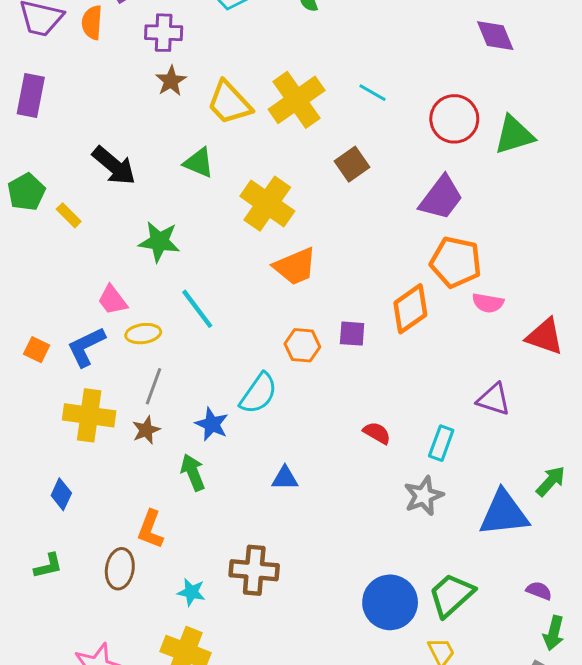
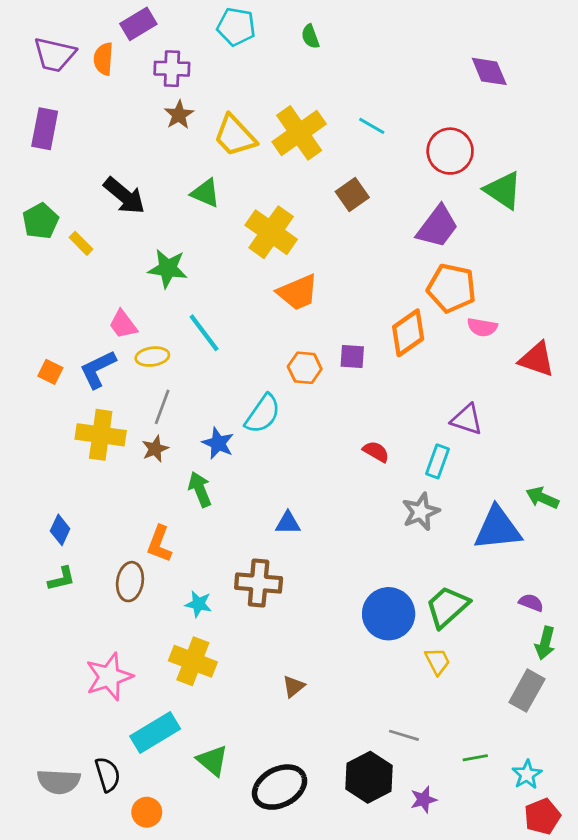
green triangle: (514, 135) -> (503, 190), moved, turned 51
purple triangle: (494, 399) -> (467, 419), moved
blue triangle: (285, 478) -> (288, 523), moved
green arrow: (551, 481) -> (542, 498), turned -108
blue diamond: (61, 494) -> (60, 530), moved

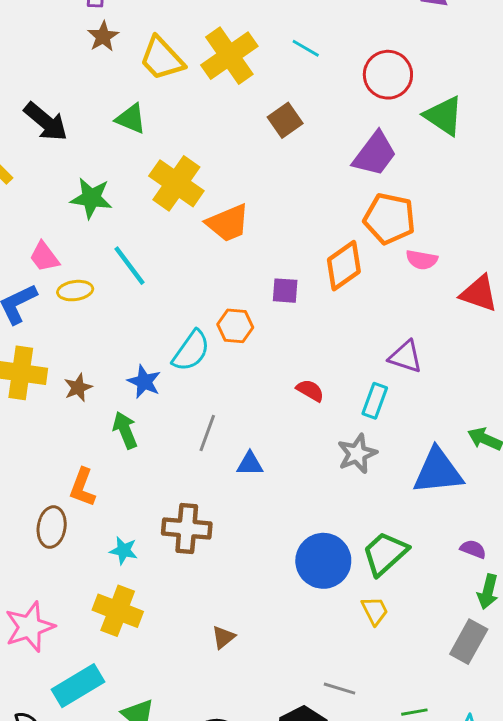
yellow cross: (271, 232) -> (176, 183), moved
orange hexagon: (305, 368) -> (235, 326), moved
gray line: (162, 407) -> (207, 433), moved
blue triangle: (288, 523) -> (250, 464), moved

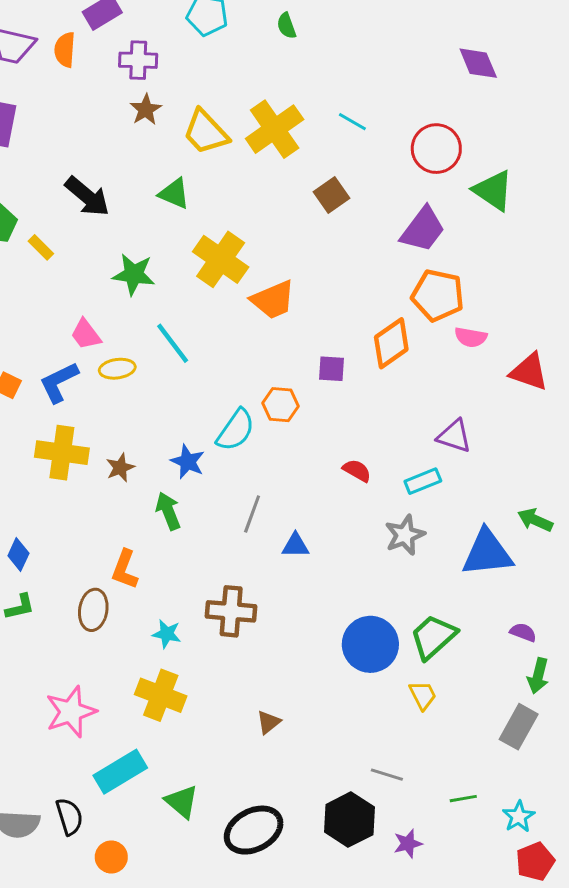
cyan rectangle: (375, 401) -> (423, 481), turned 48

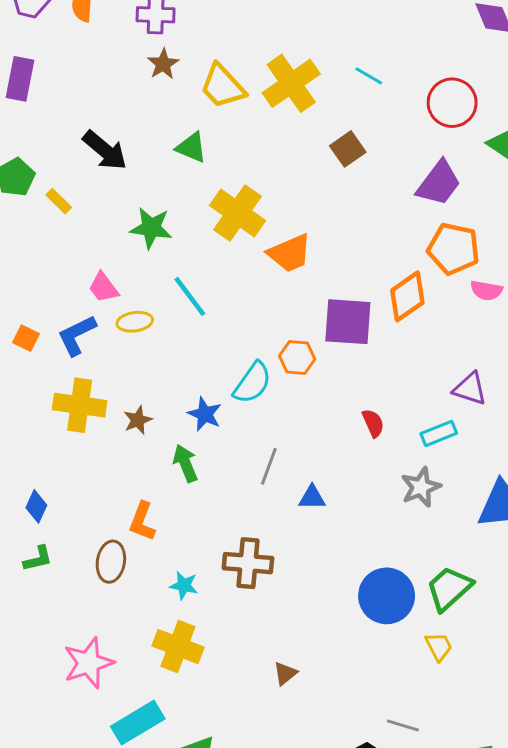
purple square: (331, 369) -> (348, 322), size x1.8
red semicircle: (357, 471) -> (373, 423), turned 36

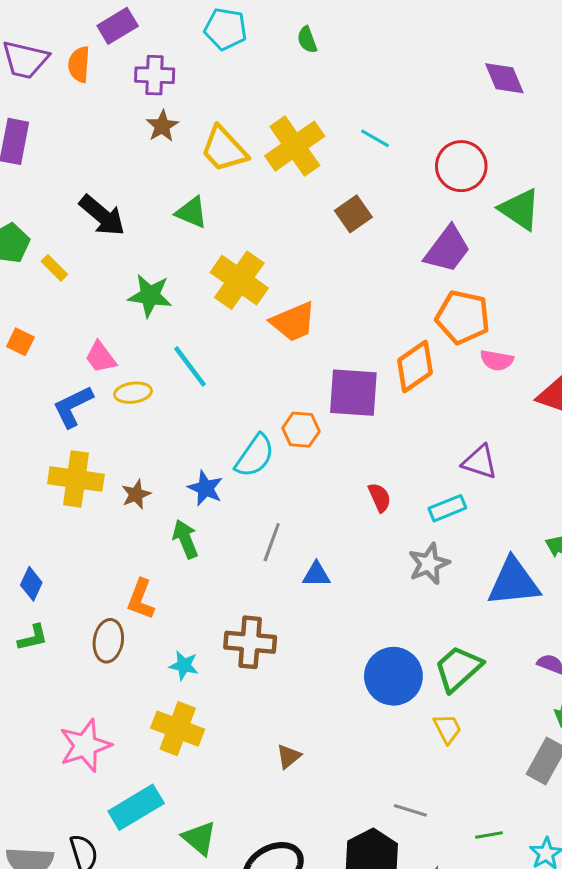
orange square: (26, 338) -> (20, 342), moved

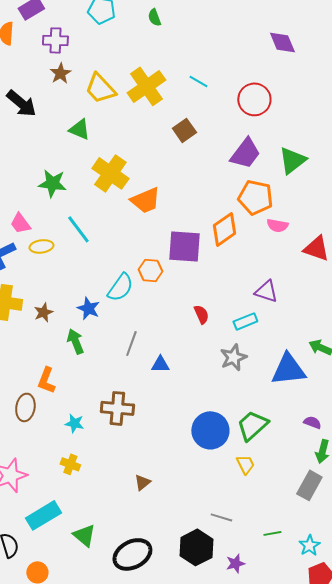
green triangle: (520, 209) -> (292, 160), moved, turned 48
black arrow: (102, 215) -> (21, 103), moved
yellow cross: (178, 729) -> (70, 464), size x0.6

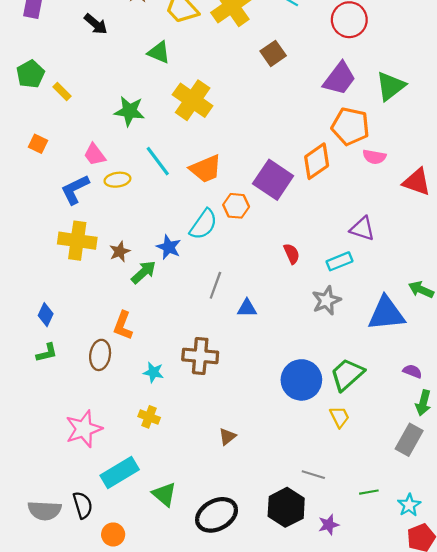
black arrow: (21, 103) -> (96, 24), size x0.7
orange trapezoid: (145, 200) -> (206, 169), moved
purple square: (184, 246) -> (273, 180), turned 30
green arrow: (75, 341) -> (144, 272), moved, turned 70

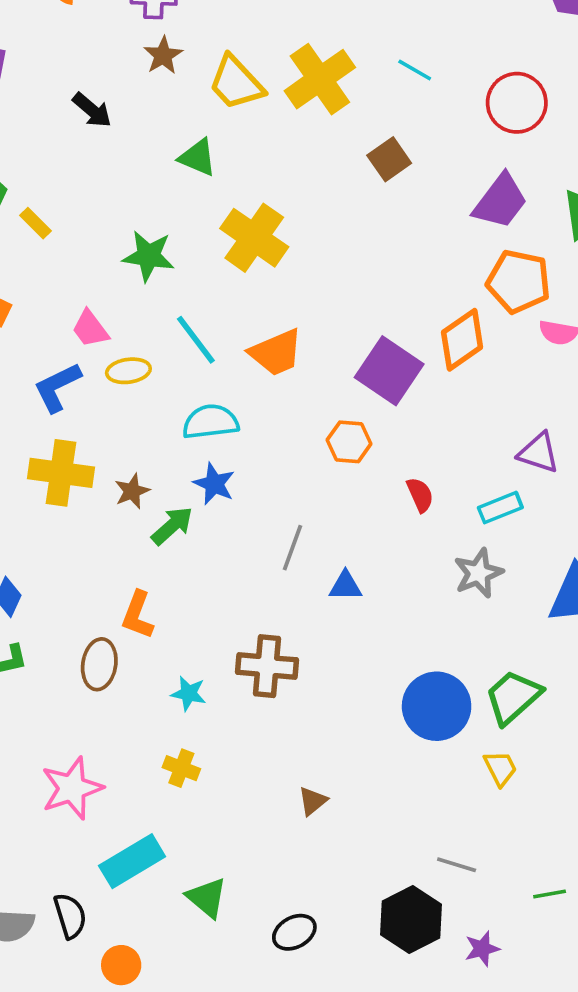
orange hexagon: (236, 206) -> (349, 442), moved
cyan semicircle: (203, 224) -> (210, 422), moved, turned -132
black ellipse: (217, 515) -> (294, 932), size x0.6

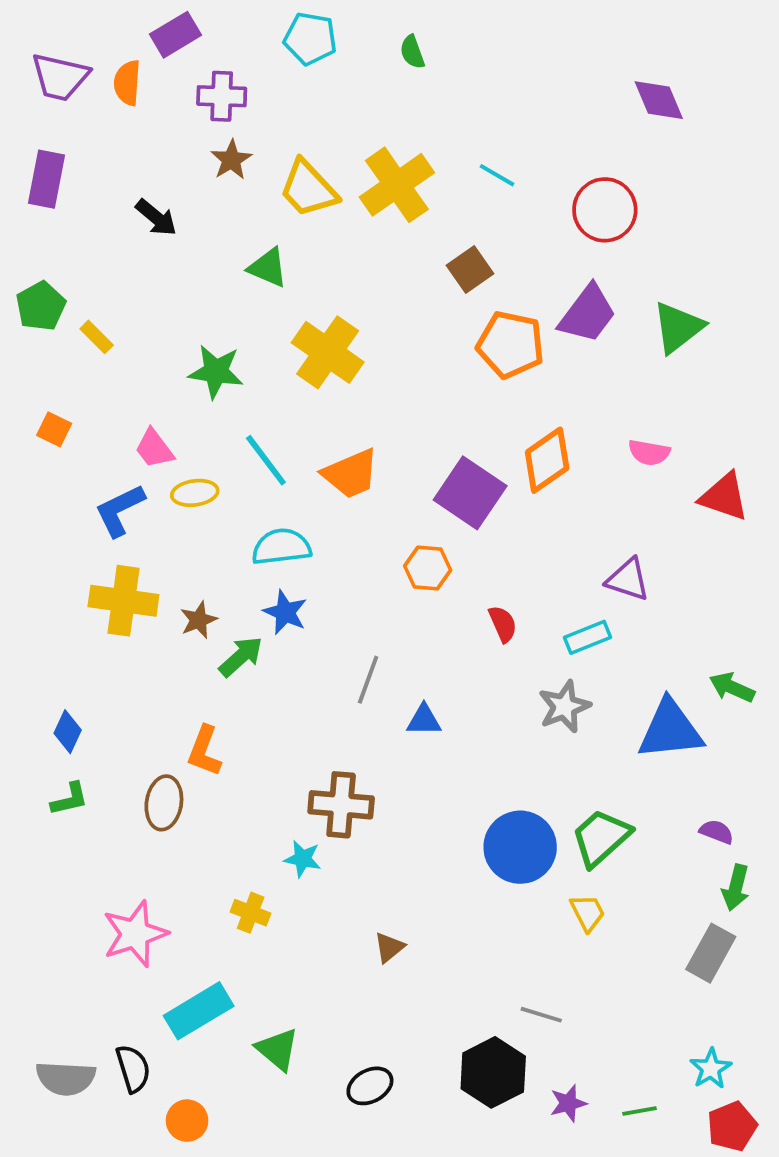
orange pentagon: (519, 281) -> (510, 345), moved
cyan star: (189, 693) -> (303, 859), moved
green line: (550, 894) -> (639, 1111), moved

